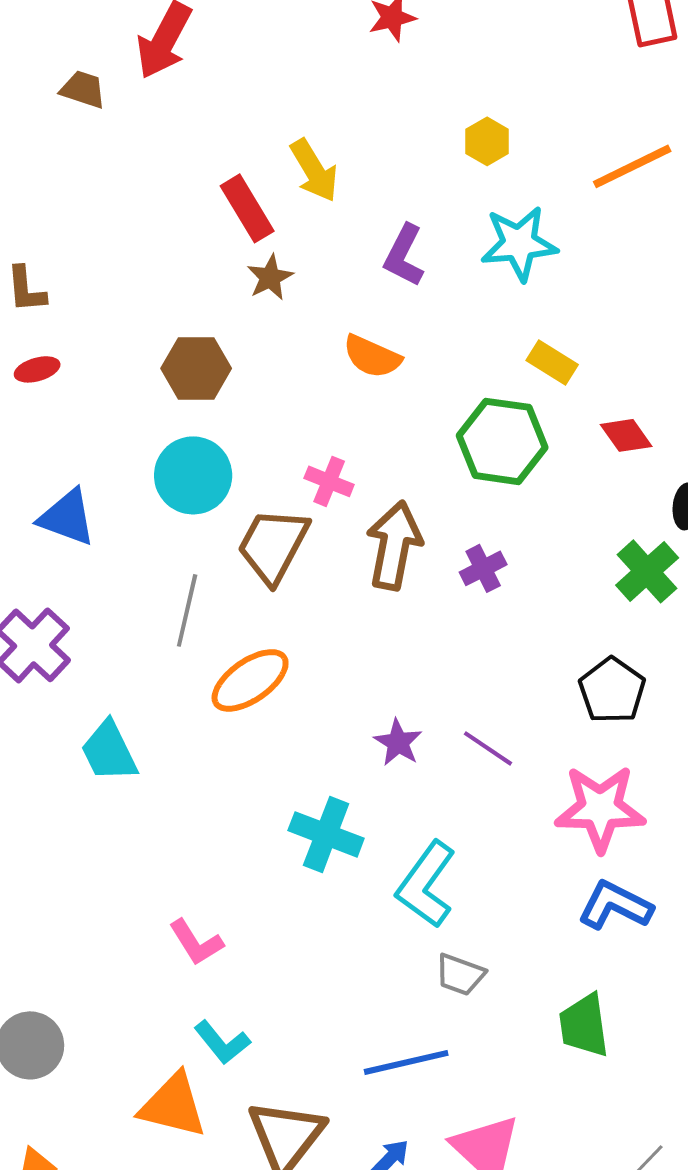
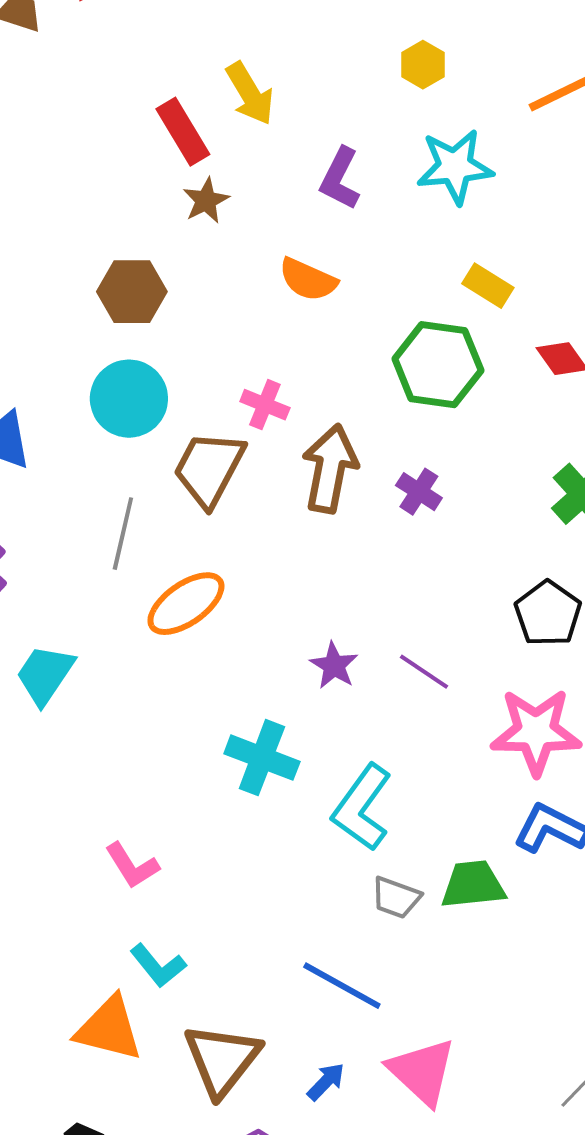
purple cross: (483, 568) -> (419, 492), turned -30
cyan trapezoid: (109, 751) -> (45, 675), turned 60
green trapezoid: (584, 1025) -> (473, 885), moved, turned 92
blue line: (406, 1062) -> (342, 986), turned 42

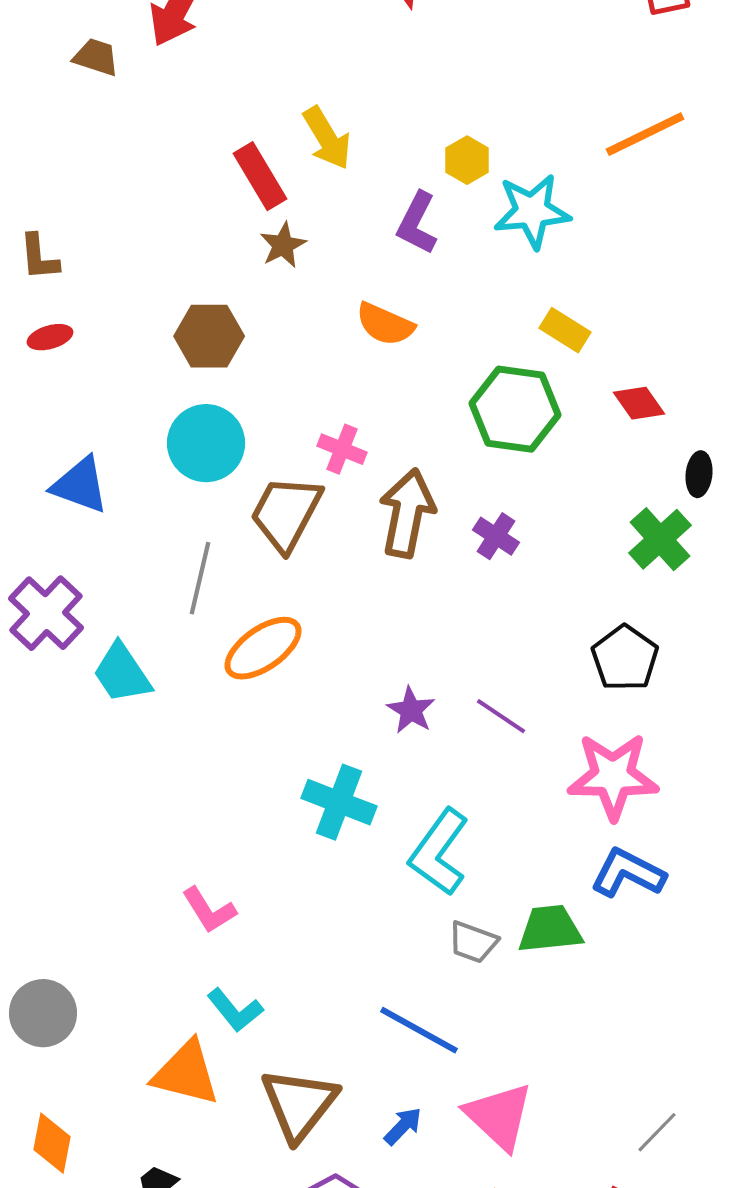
yellow hexagon: (423, 65) -> (467, 160), moved
cyan trapezoid: (45, 675) -> (122, 673), moved, turned -68

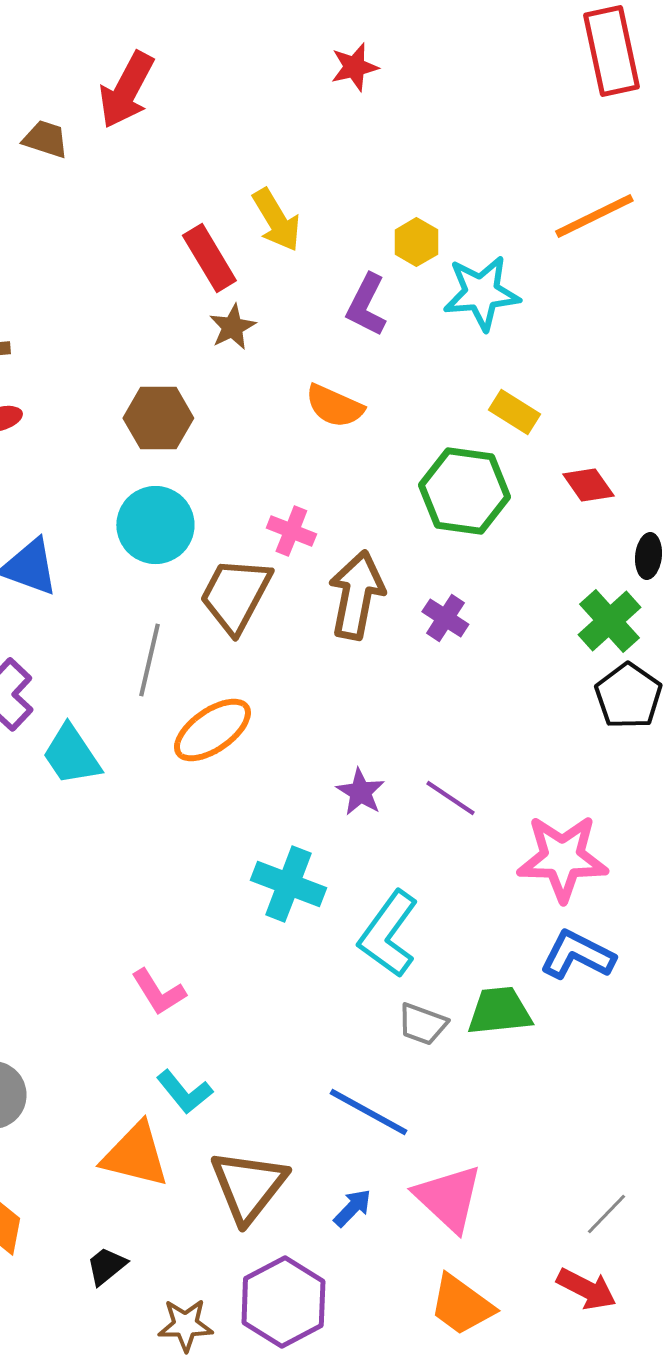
black pentagon: (625, 658) -> (628, 696), moved

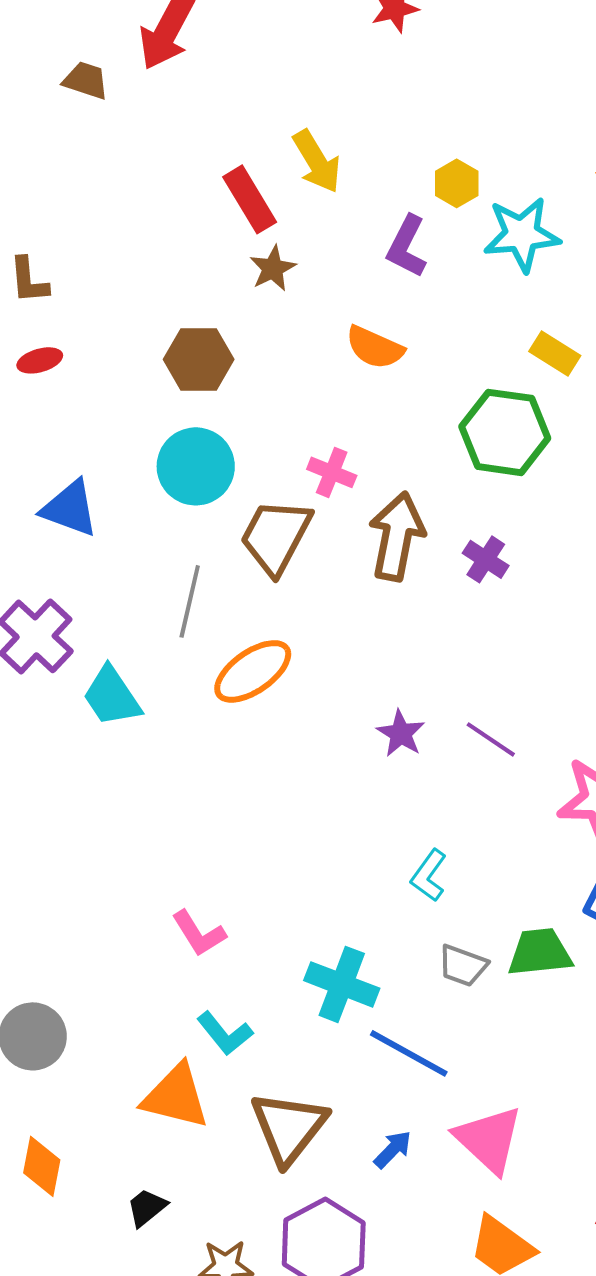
cyan cross: (288, 884) -> (342, 984), moved
cyan L-shape: (388, 934) -> (429, 875), size x0.6

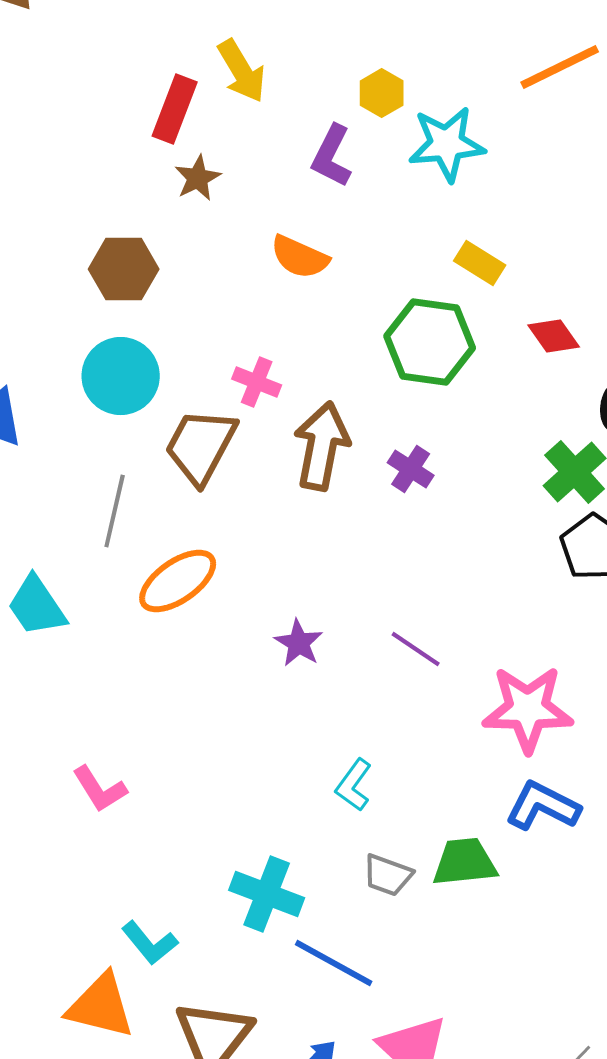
red rectangle: (250, 199) -> (175, 109), turned 52
purple star: (401, 733) -> (299, 643), moved
pink L-shape: (199, 933) -> (100, 789), moved

